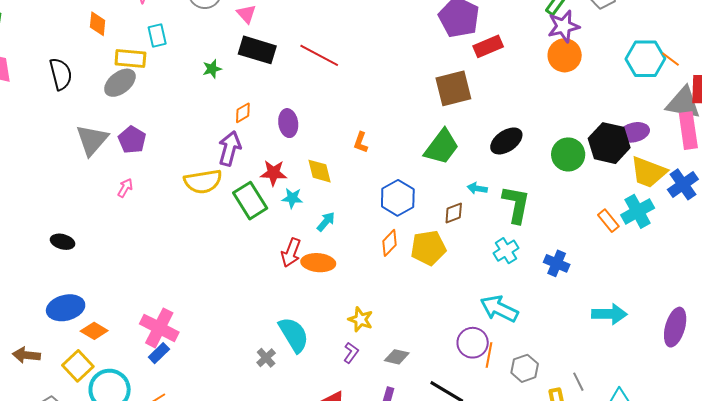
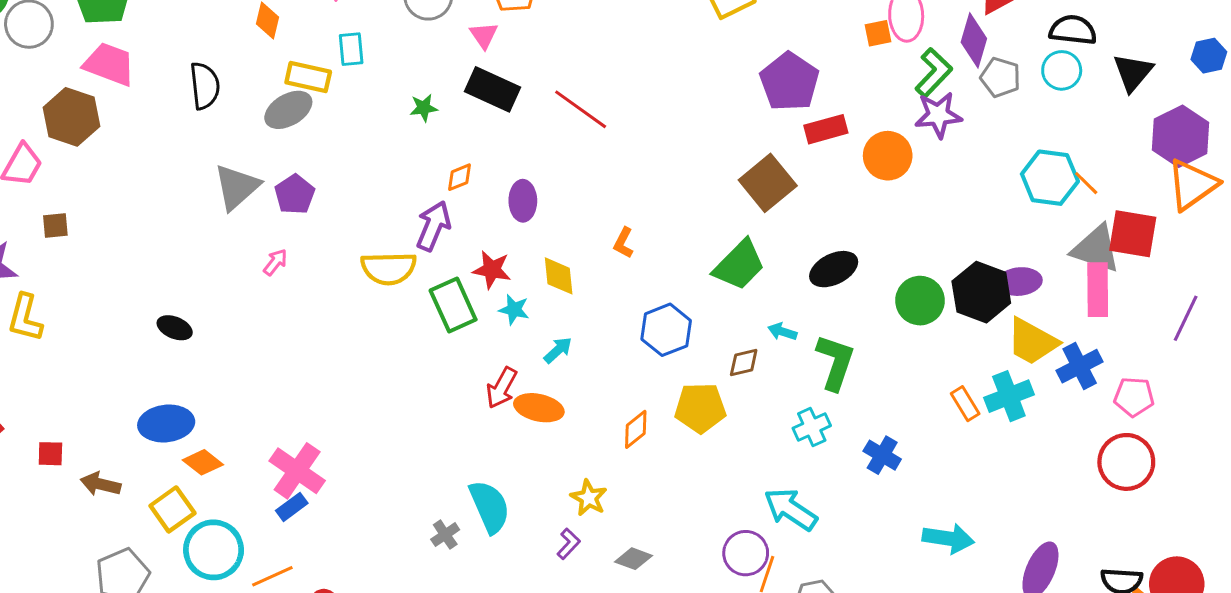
orange circle: (565, 55) -> (888, 156), moved
brown square: (453, 88) -> (768, 183), turned -33
orange diamond: (390, 243) -> (636, 429), moved

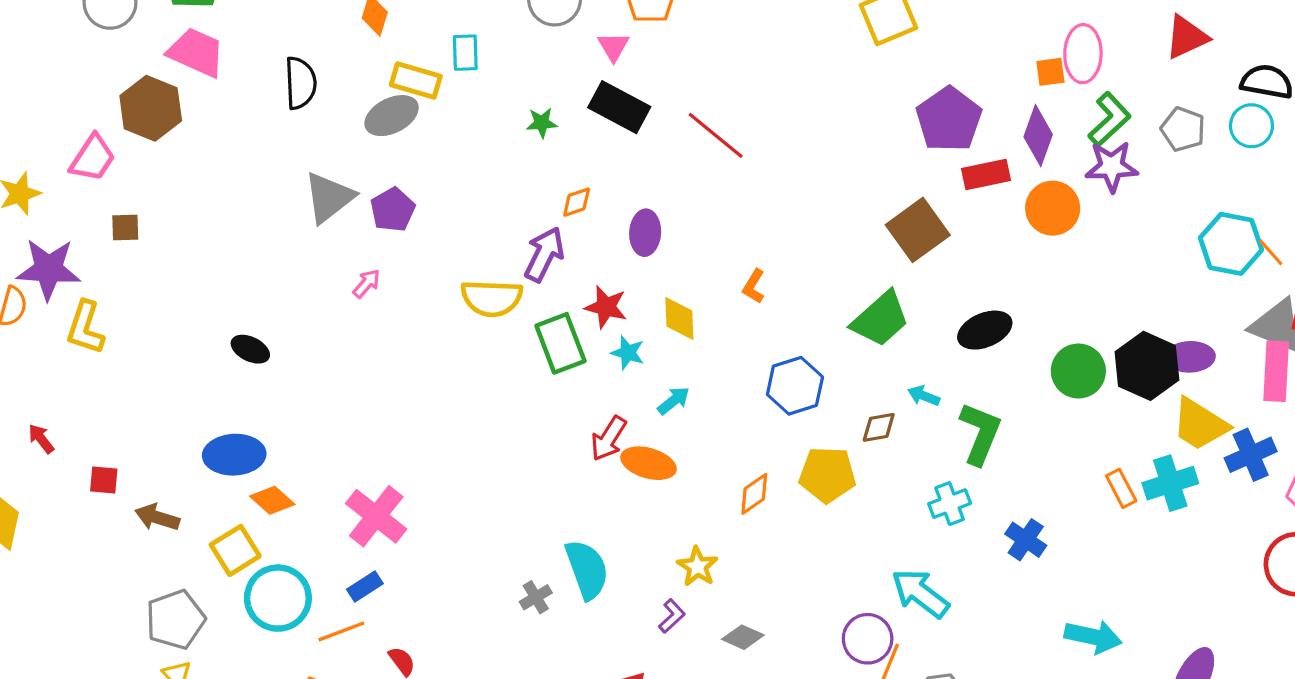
purple diamond: (974, 40) -> (1038, 136), moved
blue rectangle: (292, 507) -> (365, 587), moved

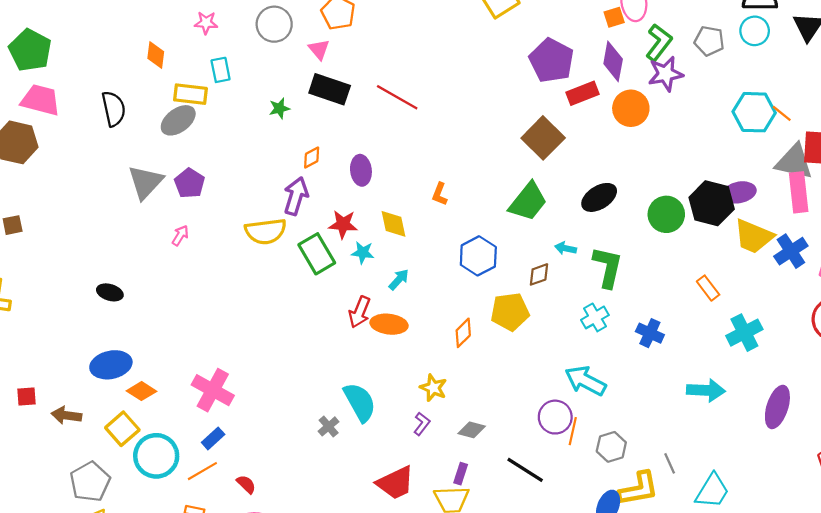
cyan cross: (1170, 483) -> (744, 333), moved

